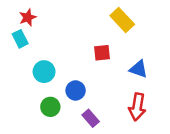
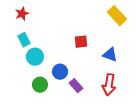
yellow rectangle: (122, 20) -> (117, 16), moved
cyan rectangle: (20, 39) -> (24, 40), moved
purple rectangle: (91, 118) -> (76, 86), moved

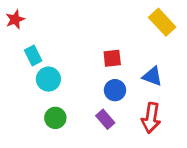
red star: (22, 14) -> (15, 19), moved
blue circle: (60, 72) -> (115, 90), moved

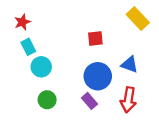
red star: (15, 19) -> (22, 22), moved
red square: (112, 58) -> (95, 39), moved
blue circle: (115, 90) -> (98, 76), size x1.5

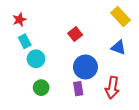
red square: (95, 39) -> (75, 34), moved, turned -32
blue triangle: (130, 64) -> (118, 47), moved
purple rectangle: (89, 101) -> (78, 89), turned 32

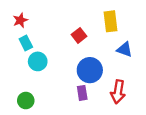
yellow rectangle: (120, 16) -> (110, 21), moved, turned 36
green circle: (41, 88) -> (26, 101), moved

